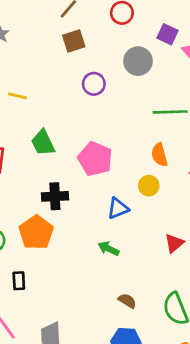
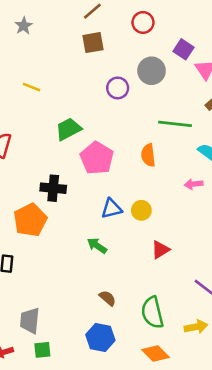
purple circle: (94, 84) -> (118, 88), moved
green trapezoid: (43, 143) -> (68, 129), moved, turned 80
orange semicircle: (159, 155) -> (148, 155), moved
yellow circle: (149, 186) -> (141, 210), moved

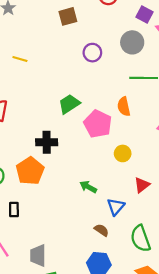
gray circle: (152, 71) -> (132, 42), moved
green trapezoid: (68, 129) -> (69, 104), moved
pink pentagon: (97, 158) -> (98, 124), moved
blue triangle: (112, 209) -> (116, 207), moved, turned -30

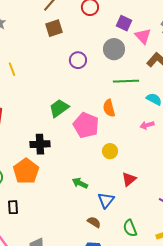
yellow line: (20, 59) -> (12, 69), turned 56
green semicircle: (140, 238) -> (130, 228), size x0.7

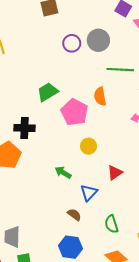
gray circle: (114, 49) -> (98, 40), moved
yellow circle: (110, 151) -> (88, 146), moved

